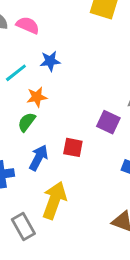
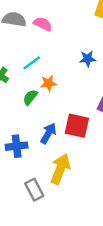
blue star: (50, 61) -> (88, 59), moved
green semicircle: (27, 122) -> (30, 97), moved
red square: (73, 147) -> (77, 126), size x1.5

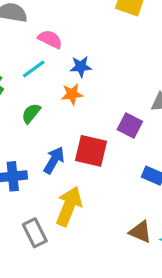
pink semicircle: (43, 24) -> (50, 39), moved
blue star: (88, 59) -> (81, 67), moved
orange star: (48, 83) -> (72, 94), moved

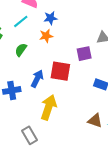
purple square: (130, 126) -> (84, 54), turned -35
gray rectangle: (35, 233) -> (29, 135), moved

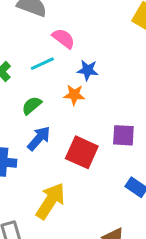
blue arrow: (37, 79) -> (39, 138), moved

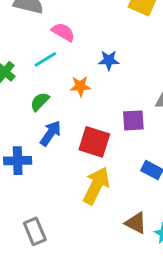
blue star: (88, 70) -> (109, 60), moved
yellow arrow: (50, 201) -> (96, 186), moved

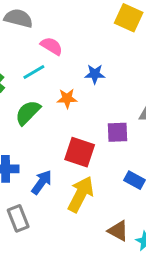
green semicircle: (40, 102) -> (28, 113), size x1.4
blue arrow: (51, 133) -> (42, 182), moved
gray rectangle: (35, 231) -> (18, 218), moved

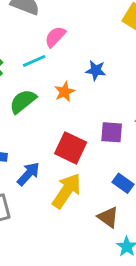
pink semicircle: (52, 46) -> (55, 37), turned -85
orange star: (67, 98) -> (65, 92), turned -30
brown triangle: (118, 231) -> (108, 217), moved

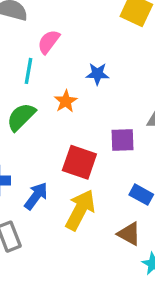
cyan line: (34, 61) -> (28, 71), turned -50

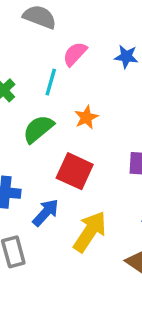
blue star: (97, 74) -> (126, 57), moved
red square: (79, 162) -> (75, 171), moved

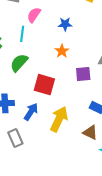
blue star: (126, 57) -> (65, 24), moved
orange star: (86, 117) -> (62, 51), moved

